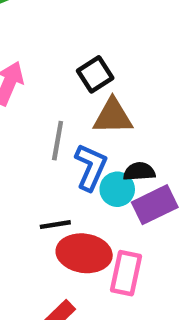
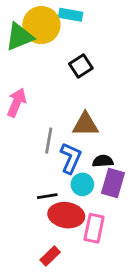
black square: (95, 74) -> (81, 66), moved
cyan circle: (117, 189) -> (82, 184), moved
purple rectangle: (155, 205) -> (113, 183), turned -48

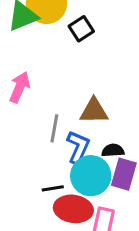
black square: (81, 66) -> (81, 29), moved
cyan circle: (82, 184) -> (91, 176), size x1.6

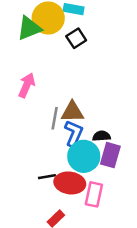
brown triangle: (94, 111) -> (72, 112), moved
black line: (53, 188) -> (47, 177), moved

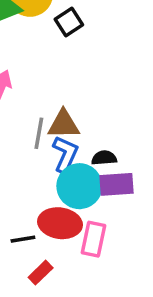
purple rectangle: (110, 155) -> (116, 184), turned 70
black line: (47, 177) -> (23, 239), moved

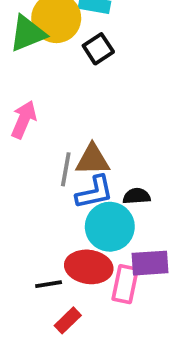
blue L-shape: (65, 154) -> (94, 192), turned 54
purple rectangle: (116, 184) -> (150, 263), moved

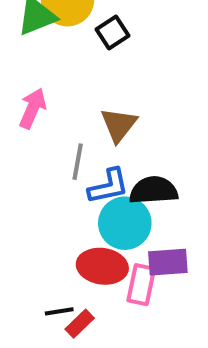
brown triangle: (93, 160) -> (119, 125), moved, turned -51
black semicircle: (137, 196) -> (154, 190), size x1.6
black line: (49, 284) -> (59, 311), moved

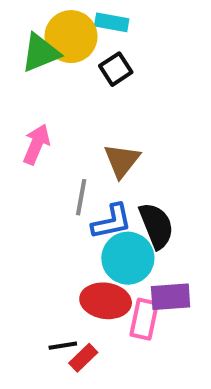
black semicircle: (154, 190) -> (156, 226), turned 72

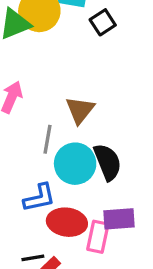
black square: (116, 69) -> (103, 22), moved
blue L-shape: (112, 222) -> (39, 198), moved
cyan circle: (128, 258) -> (75, 164), moved

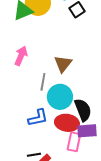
black semicircle: (108, 162) -> (83, 110), moved
red ellipse: (67, 222) -> (67, 123), moved

